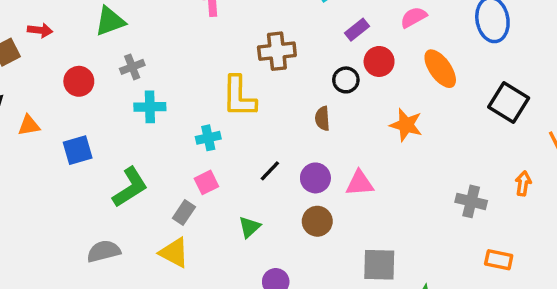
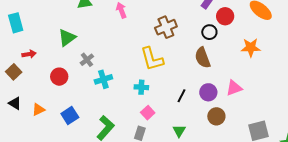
brown semicircle: (322, 119) -> (203, 58), size x1.5
cyan cross: (208, 138) -> (141, 87), turned 32

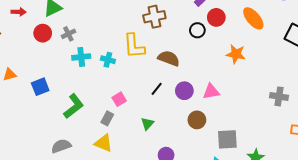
red arrow: (29, 54) -> (19, 12), moved
brown semicircle: (203, 58) -> (169, 58), moved, turned 120
red circle: (59, 77) -> (43, 33), moved
cyan cross: (141, 87) -> (108, 60), moved
brown circle: (216, 116) -> (197, 120), moved

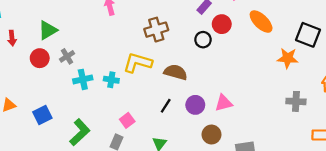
red arrow: (19, 12) -> (12, 38), turned 88
yellow L-shape: (134, 46) -> (138, 63), turned 116
orange star: (236, 54) -> (288, 58), moved

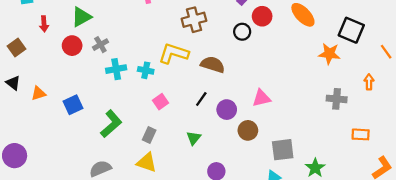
purple circle: (195, 105) -> (227, 110), moved
pink square: (127, 120) -> (160, 102), moved

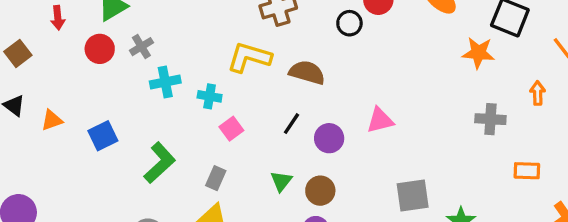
cyan cross: (146, 70) -> (210, 96), moved
brown circle: (248, 130) -> (320, 191), moved

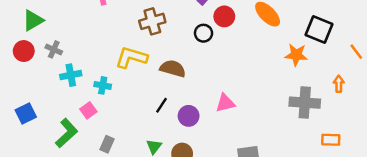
gray cross: (141, 47) -> (54, 49), turned -35
gray cross: (490, 119) -> (305, 103), size x1.4
pink square: (231, 129) -> (88, 110), moved

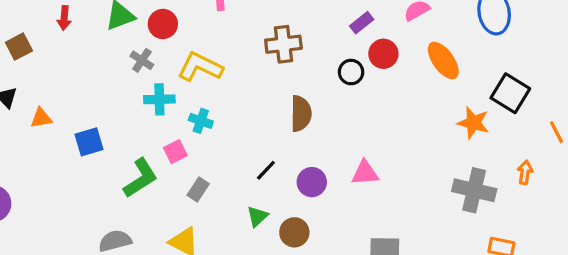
red circle: (24, 51) -> (163, 24), moved
yellow L-shape: (131, 57) -> (200, 67), moved
brown semicircle: (173, 69) -> (301, 114), turned 65
black line: (161, 105) -> (266, 170), moved
gray rectangle: (107, 144) -> (198, 190), moved

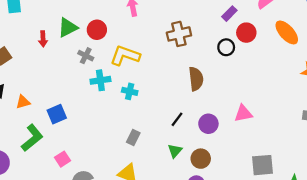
red arrow: (64, 18) -> (43, 39), moved
pink square: (175, 152) -> (63, 159), moved
green L-shape: (141, 178) -> (32, 138), moved

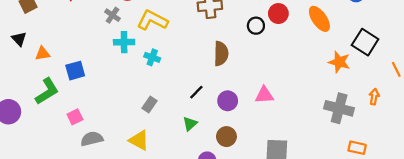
brown circle: (201, 159) -> (226, 137), moved

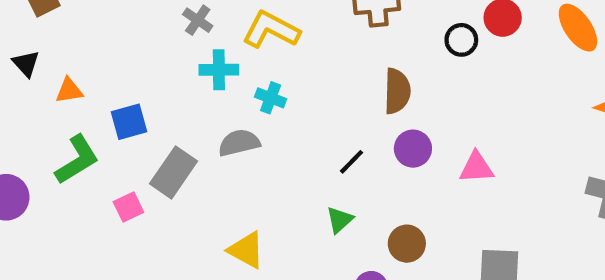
purple circle: (228, 101) -> (413, 149), moved
gray rectangle: (150, 105) -> (173, 172), moved, size x1.6
gray semicircle: (92, 139) -> (239, 143), moved

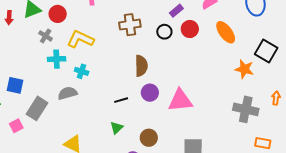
black circle: (461, 40) -> (164, 32), moved
blue square: (129, 122) -> (15, 85), turned 30
black line: (352, 162) -> (121, 100), turned 32
pink triangle: (476, 168) -> (180, 100), size x1.5

